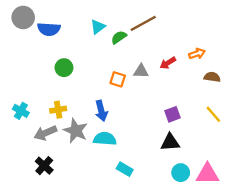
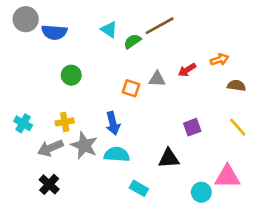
cyan triangle: (98, 27) -> (109, 30), turned -49
black triangle: (170, 142) -> (169, 158), moved
pink triangle: (207, 174) -> (227, 177), moved

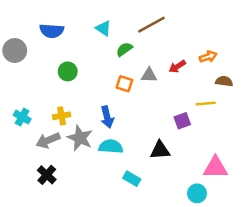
gray circle: (26, 19) -> (15, 50), moved
green semicircle: (132, 41) -> (124, 49), moved
yellow line: (238, 127) -> (206, 103), moved, turned -54
cyan circle: (201, 192) -> (197, 193), moved

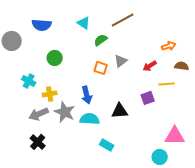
red arrow: (177, 67) -> (150, 66), moved
gray triangle: (149, 75) -> (121, 61), turned -40
cyan cross: (22, 117) -> (29, 81), moved
black triangle: (160, 150) -> (120, 111), moved

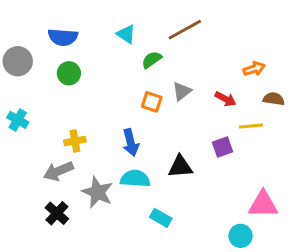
green circle: (55, 58) -> (69, 73), moved
red arrow: (150, 66) -> (225, 99), turned -120
cyan cross: (29, 81) -> (18, 120), moved
gray star: (65, 112) -> (98, 192), moved

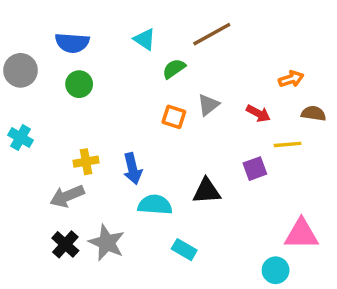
blue arrow: (131, 143) -> (133, 169), moved
gray star: (98, 192) -> (107, 243), moved

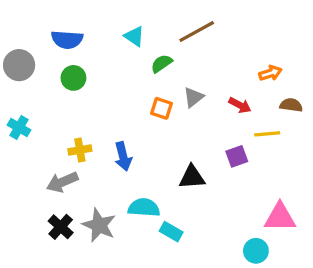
cyan semicircle: (155, 205) -> (144, 208), moved

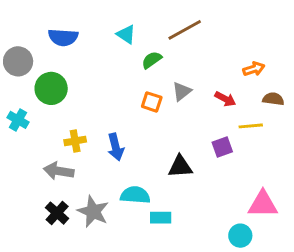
green circle: (73, 78) -> (51, 88), moved, size x1.4
gray arrow: (62, 182) -> (59, 171), turned 32
cyan rectangle: (171, 232) -> (161, 218), turned -30

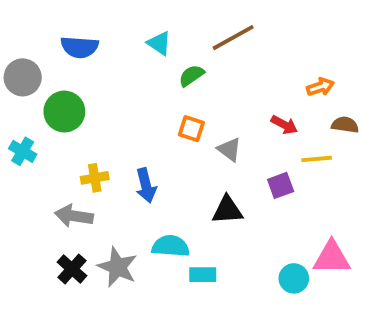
gray triangle: (182, 91) -> (229, 149), moved, turned -45
cyan circle: (240, 236) -> (294, 278), moved

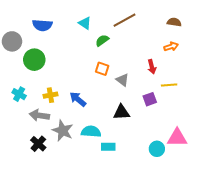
red arrow: (284, 125) -> (152, 67), turned 48
brown semicircle: (345, 125) -> (174, 22), moved
cyan cross: (23, 151) -> (19, 94), moved
blue arrow: (146, 185) -> (78, 99), turned 144
gray star: (117, 267) -> (63, 131), moved

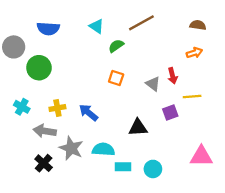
gray triangle: (122, 80) -> (153, 84), moved
cyan circle: (157, 149) -> (153, 169), moved

